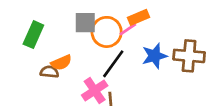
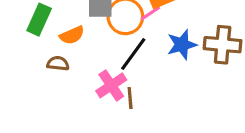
orange semicircle: (61, 63) -> (72, 35), moved

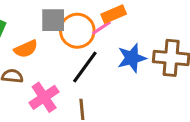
pink cross: (111, 85) -> (44, 97), moved

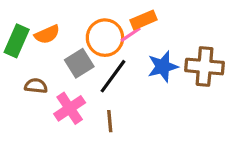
gray square: (53, 20) -> (79, 63), moved, turned -32
orange semicircle: (26, 49) -> (47, 34), moved

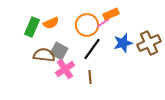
gray square: (79, 63) -> (59, 51), moved, turned -30
brown cross: (205, 67) -> (149, 43), turned -30
brown semicircle: (36, 86) -> (44, 55), size x1.5

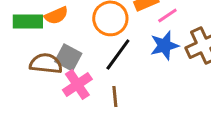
pink line: (103, 23) -> (167, 15), moved
green rectangle: (32, 27) -> (28, 21), turned 66

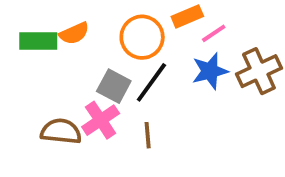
gray square: (68, 58) -> (114, 86), moved
brown semicircle: (46, 64) -> (61, 131), moved

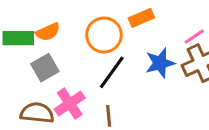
pink line: (214, 33) -> (194, 37), moved
gray square: (114, 86) -> (45, 68), moved, turned 32

